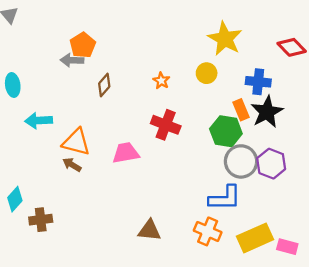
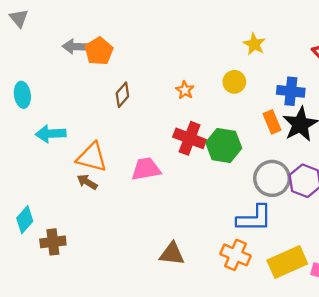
yellow star: (225, 39) -> (254, 44), size x0.6
gray arrow: (72, 60) -> (75, 47), moved
green hexagon: (226, 131) -> (224, 145), moved

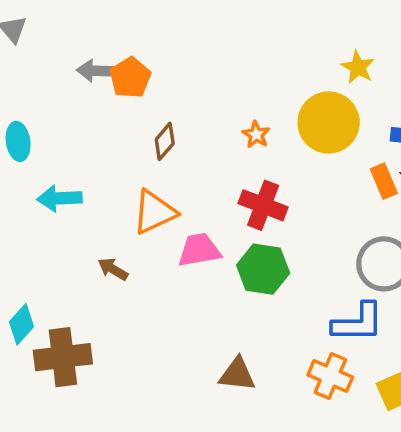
yellow circle: (234, 82) -> (329, 122), size x1.8
green hexagon: (224, 145) -> (263, 269), moved
orange triangle: (92, 157) -> (154, 212), moved, turned -40
brown cross: (53, 242) -> (63, 357), size x1.5

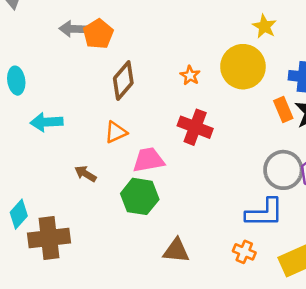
brown diamond: (165, 141) -> (123, 81), size x1.4
orange triangle: (154, 212) -> (116, 132), size x0.7
green hexagon: (263, 269) -> (140, 196), moved
orange cross: (330, 376) -> (244, 252), size x0.7

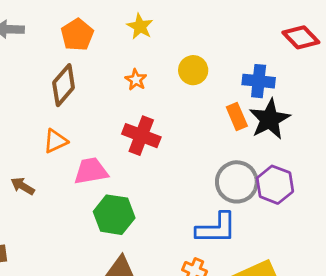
yellow star: (264, 26) -> (140, 27), moved
orange pentagon: (98, 34) -> (77, 35), moved
yellow circle: (243, 67) -> (193, 70), size x0.6
green hexagon: (140, 196) -> (114, 215), moved

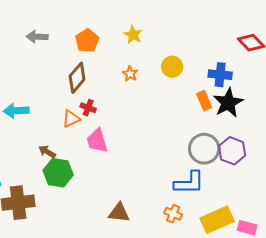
red cross: (141, 136) -> (88, 108), moved, size x0.6
pink trapezoid: (91, 171) -> (97, 141), turned -96
green hexagon: (114, 215) -> (58, 173), moved

